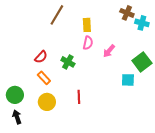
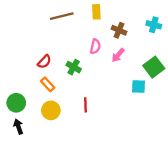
brown cross: (127, 13) -> (119, 30), moved
brown line: (57, 15) -> (62, 16), turned 45
yellow rectangle: (87, 25) -> (96, 12), moved

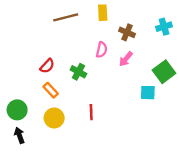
cyan cross: (154, 25) -> (164, 27), turned -32

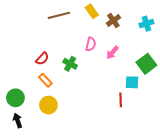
yellow rectangle: (103, 13) -> (92, 11), turned -32
brown cross: (127, 32) -> (113, 20), moved, turned 32
red line: (91, 112) -> (121, 100), moved

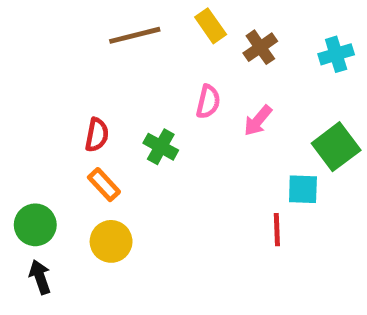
red semicircle: (42, 59) -> (97, 135), turned -32

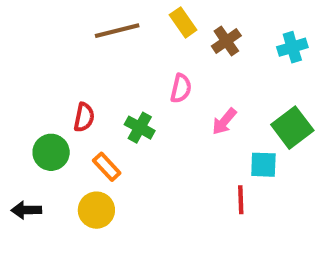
pink arrow: (258, 121) -> (224, 121), moved
orange rectangle: (104, 185) -> (107, 167), moved
green circle: (35, 225) -> (51, 152), moved
black arrow: (40, 277) -> (26, 210), moved, turned -72

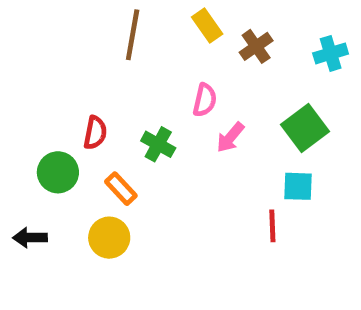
brown line: (117, 31) -> (133, 35), turned -66
pink arrow: (224, 121) -> (230, 137), moved
green square: (292, 128) -> (305, 128), moved

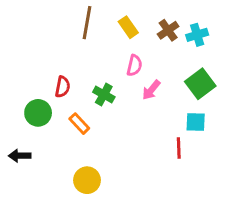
yellow rectangle: (207, 25) -> (128, 27), moved
cyan cross: (331, 53) -> (197, 35), moved
yellow circle: (109, 238) -> (87, 180), moved

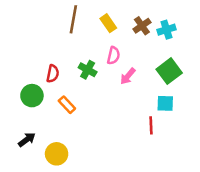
green cross: (104, 95) -> (88, 70), moved
black arrow: (20, 156) -> (27, 140), moved, turned 144
yellow circle: (87, 180) -> (57, 154), moved

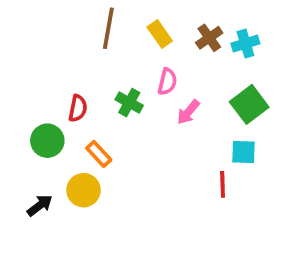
yellow circle: (57, 154) -> (84, 190), moved

